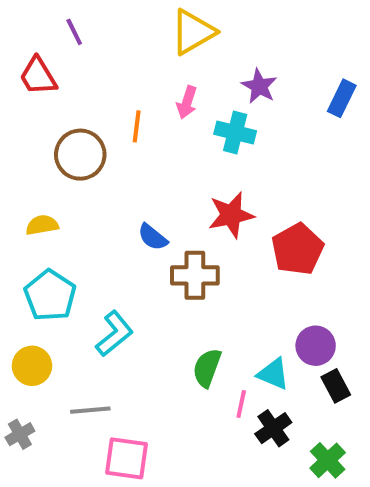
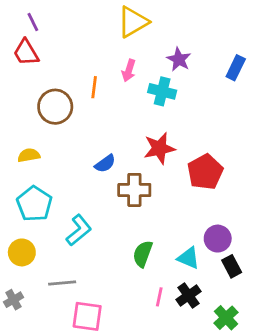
purple line: (74, 32) -> (33, 22), moved
blue semicircle: (153, 237) -> (105, 164), turned -75
pink line: (241, 404) -> (159, 297), moved

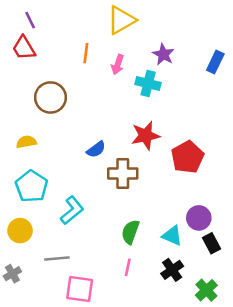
orange line: (94, 87) -> (86, 53), moved
pink line: (159, 297) -> (128, 267), moved

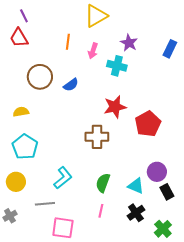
blue semicircle: (96, 149) -> (71, 85), moved
cyan L-shape: (72, 210) -> (63, 178), moved

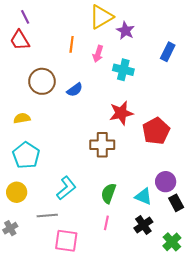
purple star: (129, 43) -> (125, 31), moved
blue rectangle: (170, 49) -> (168, 52), moved

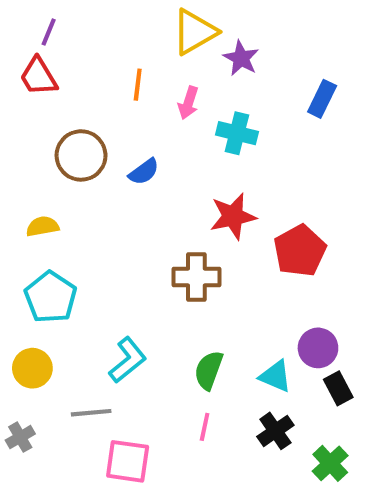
purple line: (25, 17) -> (49, 32), turned 48

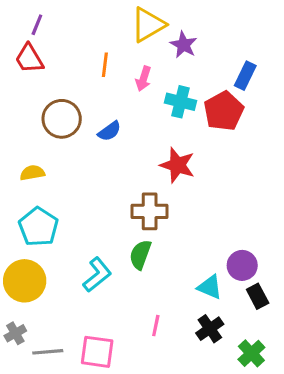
red star: (233, 216) -> (177, 165), turned 30
red pentagon: (300, 251) -> (224, 111), moved
yellow circle: (32, 368) -> (25, 281), size x1.4
green semicircle: (209, 370) -> (140, 255), moved
gray line: (91, 413) -> (48, 352), moved

